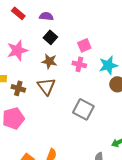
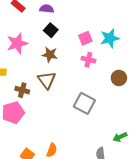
pink cross: (79, 64) -> (88, 60), moved
cyan star: (108, 65) -> (110, 38), moved
brown cross: (18, 88) -> (22, 90), moved

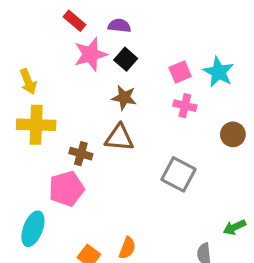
cyan star: (110, 38) -> (218, 72), turned -30
pink star: (17, 43) -> (91, 54), moved
brown triangle: (47, 80) -> (119, 138), turned -48

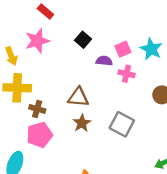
purple semicircle: (119, 26) -> (104, 61), moved
pink star: (91, 54) -> (37, 41), moved
brown star: (124, 98) -> (82, 123), moved, turned 30
brown cross: (81, 154) -> (37, 109), moved

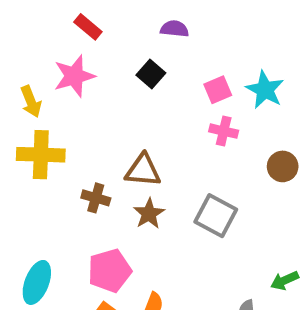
purple semicircle: (104, 61) -> (174, 29), moved
brown cross: (37, 109) -> (96, 198), moved
pink pentagon: (40, 135) -> (110, 271), moved

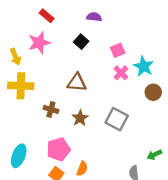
cyan star: (265, 90) -> (144, 66), moved
pink cross: (224, 131) -> (121, 73), turned 32
brown triangle: (143, 170) -> (77, 83), moved

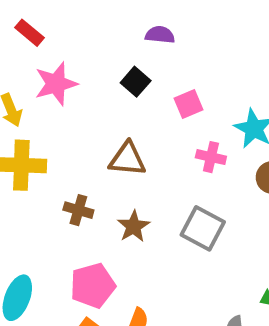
red rectangle: (47, 16) -> (30, 33), moved
pink square: (118, 50) -> (189, 104), moved
pink cross: (121, 73) -> (211, 157), moved, turned -32

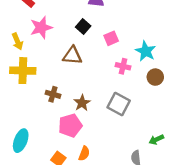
brown triangle: (127, 159) -> (72, 55), moved
pink pentagon: (93, 285) -> (70, 126), moved

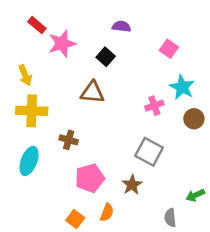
pink star: (41, 27) -> (62, 44), moved
pink square: (111, 38) -> (169, 49), moved, turned -32
pink cross: (123, 66) -> (154, 106), turned -32
brown star: (82, 103) -> (132, 185), moved
cyan ellipse: (21, 141) -> (29, 161), moved

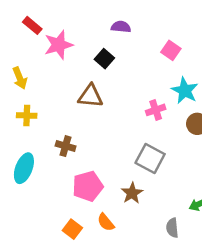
yellow cross: (32, 111) -> (27, 116), size x0.6
orange semicircle: (107, 212) -> (106, 222), turned 120

